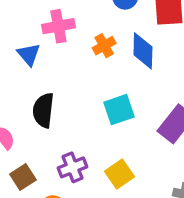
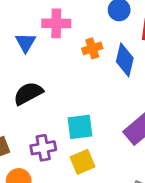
black semicircle: (43, 110) -> (28, 93), turned 44
cyan square: (119, 110) -> (80, 127), moved

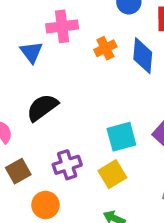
cyan square: (80, 127) -> (121, 137), moved

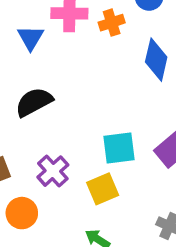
orange cross: (105, 48) -> (112, 23), moved
purple cross: (67, 165) -> (53, 171), turned -32

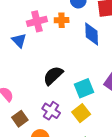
orange cross: (112, 23) -> (62, 20), turned 32
black semicircle: (34, 102) -> (53, 76), moved

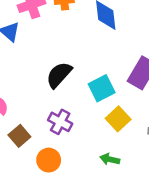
yellow square: (81, 113) -> (118, 119), moved

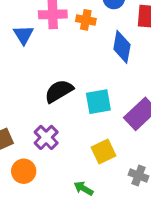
cyan square: (102, 88) -> (98, 102), moved

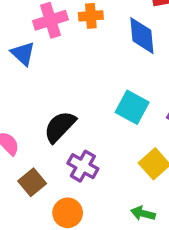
black semicircle: (59, 91) -> (60, 127), moved
cyan square: (98, 102) -> (132, 107), turned -36

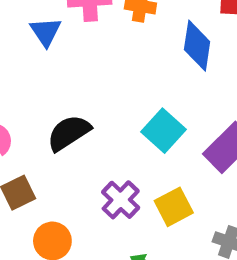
purple cross: (83, 166) -> (121, 200), moved

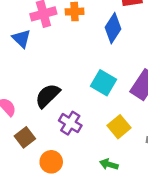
blue diamond: (197, 46) -> (113, 28), turned 36
purple cross: (121, 200) -> (70, 123), moved

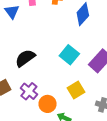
purple cross: (70, 123) -> (29, 91), moved
orange circle: (51, 162) -> (48, 104), moved

